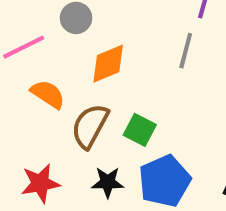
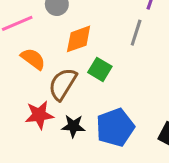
green square: (140, 130) -> (100, 69), moved
red star: (40, 183) -> (39, 115), moved

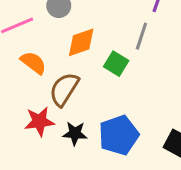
green square: (100, 69) -> (116, 64), moved

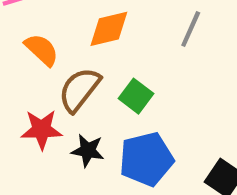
green square: (116, 64) -> (136, 96), moved

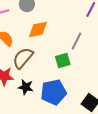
gray line: (191, 29) -> (77, 41), moved
green square: (136, 96) -> (63, 61), moved, turned 35

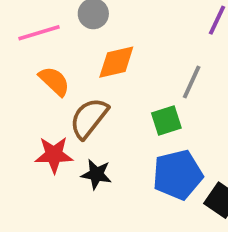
blue pentagon: (54, 92) -> (178, 175), moved

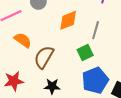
orange diamond: (116, 62) -> (68, 20), moved
red star: (54, 155) -> (14, 81), moved

